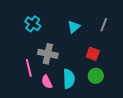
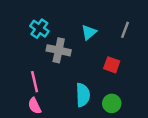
gray cross: (48, 54) -> (59, 50), moved
green circle: (96, 76) -> (112, 103), moved
pink semicircle: (47, 82) -> (35, 106), moved

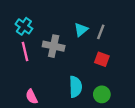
cyan cross: (39, 29) -> (24, 26), moved
gray line: (125, 30) -> (101, 32), moved
pink line: (35, 82) -> (25, 52), moved

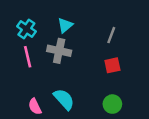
cyan triangle: (81, 30) -> (65, 25), moved
red square: (102, 59) -> (112, 65), turned -32
cyan semicircle: (76, 87) -> (64, 99), moved, turned -40

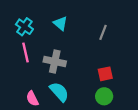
cyan triangle: (65, 25) -> (60, 23), turned -40
gray cross: (59, 51) -> (55, 62), moved
red square: (112, 65) -> (105, 74), moved

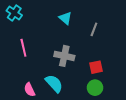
cyan triangle: (60, 23) -> (65, 18), moved
cyan cross: (24, 27) -> (14, 13), moved
gray cross: (55, 62) -> (64, 56), moved

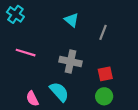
pink line: (23, 48) -> (26, 53), turned -60

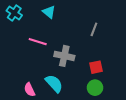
cyan triangle: (72, 20) -> (49, 12), moved
pink line: (26, 53) -> (38, 42), moved

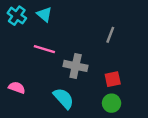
cyan triangle: (49, 12) -> (44, 14), moved
pink semicircle: (30, 90) -> (17, 88), moved, turned 136

